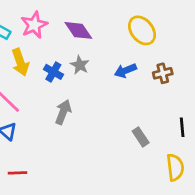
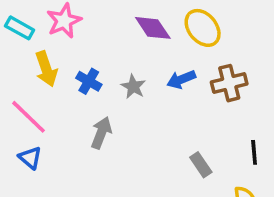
purple diamond: (78, 30) -> (153, 28), moved
gray star: (80, 65) -> (133, 87), moved
brown cross: (163, 73) -> (229, 83), size x1.4

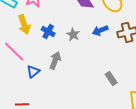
blue triangle: (30, 158) -> (33, 71), moved, turned 40

